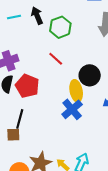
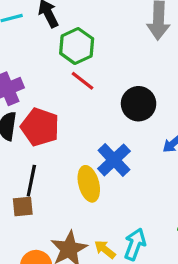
green hexagon: (60, 27) -> (77, 46), moved
yellow ellipse: (76, 91) -> (89, 184), moved

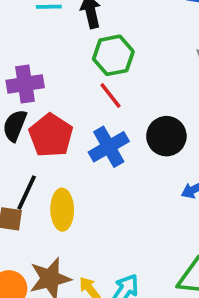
blue cross: (114, 160) -> (109, 147), moved
yellow ellipse: (89, 184) -> (62, 210), moved

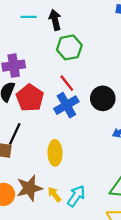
red line: (111, 95) -> (67, 83), moved
yellow ellipse: (62, 210) -> (55, 153), moved

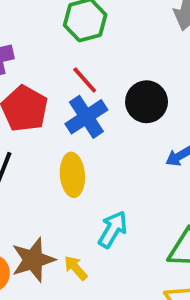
yellow ellipse: (55, 153) -> (72, 175), moved
cyan arrow: (76, 196) -> (113, 229), moved

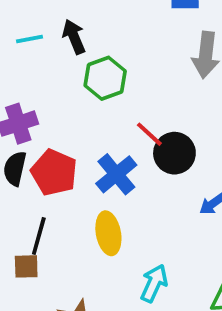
red line: (85, 80) -> (149, 134), moved

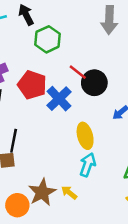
red pentagon: (54, 173) -> (32, 85), moved
yellow ellipse: (108, 233) -> (85, 136), moved

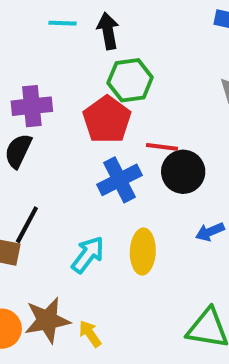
red line: (78, 72) -> (162, 147), turned -48
red pentagon: (32, 85) -> (107, 120), moved
cyan arrow: (88, 165) -> (88, 255), moved

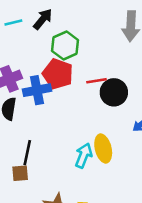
black arrow: (108, 31) -> (43, 19), turned 65
blue cross: (120, 180) -> (37, 90), moved, turned 32
cyan arrow: (88, 255) -> (84, 155), moved

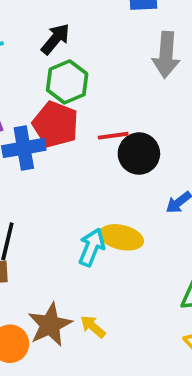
black arrow: (43, 19) -> (55, 39), moved
yellow ellipse: (103, 149) -> (121, 237), turned -64

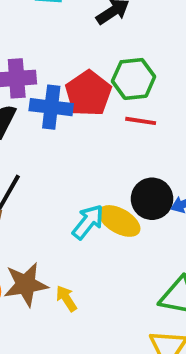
green hexagon: (67, 82) -> (134, 79), moved
black circle: (139, 154) -> (152, 199), moved

